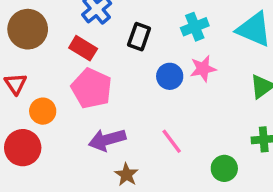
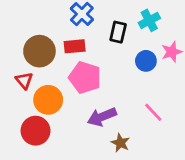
cyan cross: (195, 27) -> (149, 20), moved
brown circle: (28, 29) -> (39, 51), moved
red rectangle: (83, 48) -> (75, 46), turned -30
orange circle: (43, 111) -> (48, 100), size x1.4

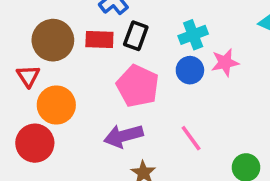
cyan cross: (149, 20) -> (193, 35), moved
black rectangle: (118, 32) -> (136, 36), moved
pink pentagon: (85, 77) -> (138, 86), moved

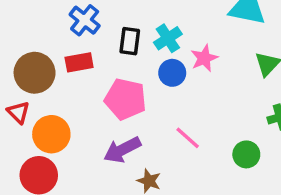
black rectangle: (136, 36) -> (130, 41), moved

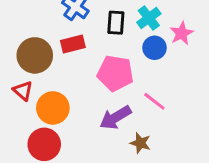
pink line: (188, 138) -> (154, 101), moved

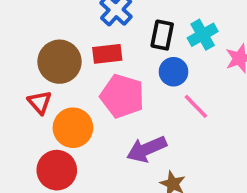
blue circle: (155, 48) -> (174, 72), moved
pink pentagon: (115, 73) -> (122, 96), moved
pink line: (154, 101) -> (196, 106), moved

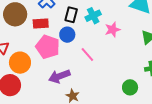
brown circle: (59, 62) -> (15, 14), moved
blue circle: (174, 72) -> (67, 35), moved

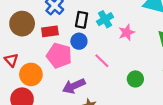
green circle: (130, 87) -> (135, 79), moved

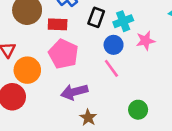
blue circle: (79, 41) -> (114, 45), moved
green circle: (135, 79) -> (138, 110), moved

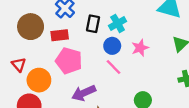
pink star: (145, 41) -> (140, 48), moved

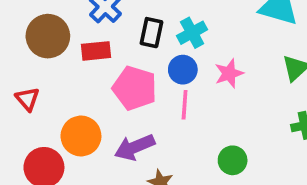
pink pentagon: (69, 61) -> (135, 88), moved
pink line: (114, 67) -> (185, 105), turned 48
orange circle: (39, 80) -> (81, 136), moved

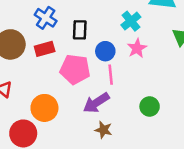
cyan cross: (192, 33) -> (131, 21), moved
purple arrow: (135, 147) -> (96, 103), moved

